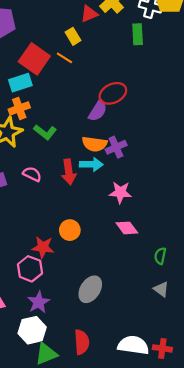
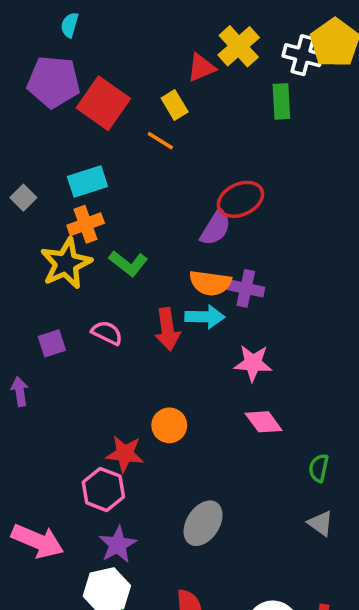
red square: (34, 59) -> (103, 103), moved
purple cross: (116, 147) -> (246, 288), turned 36

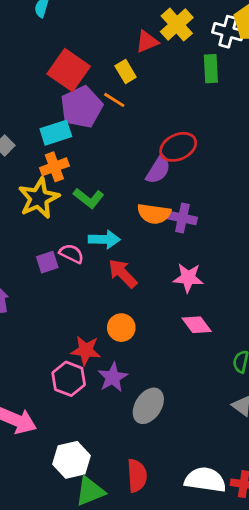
purple pentagon: (54, 82) -> (81, 107), moved, turned -30
cyan arrow: (205, 317) -> (104, 239), moved
red arrow: (167, 329) -> (123, 274), moved, turned 144
purple square: (52, 343) -> (47, 262), moved
purple star: (118, 545) -> (113, 377), moved

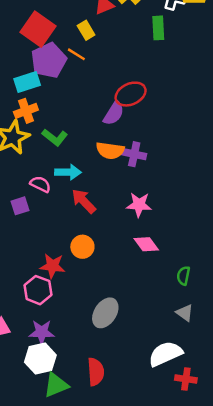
purple square: (47, 262) -> (20, 206), moved
purple star: (113, 377) -> (42, 332), moved, turned 30
white semicircle: (205, 480) -> (165, 354), moved, turned -32

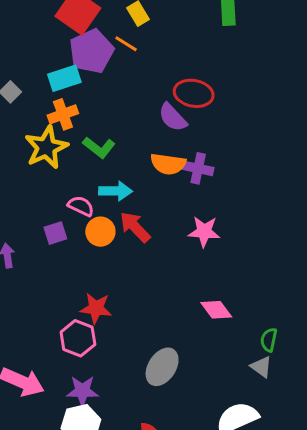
red ellipse: (131, 94) -> (194, 93), turned 36
purple semicircle: (114, 113) -> (173, 117), turned 105
pink diamond: (146, 244) -> (216, 310), moved
orange circle: (82, 247) -> (100, 232), moved
green semicircle: (183, 276) -> (269, 340), moved

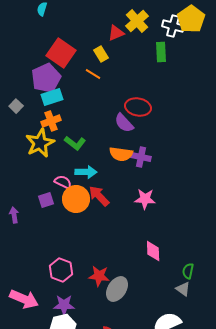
purple pentagon: (91, 51) -> (46, 78), moved
orange circle: (100, 232) -> (76, 199), size x1.4
red star: (96, 308) -> (99, 276), moved
pink diamond: (216, 310) -> (153, 251), turned 35

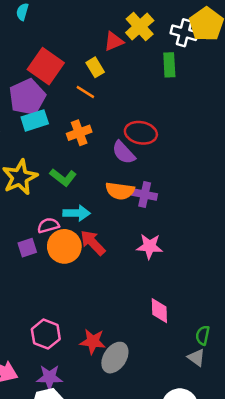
orange cross: (51, 121) -> (79, 133), moved
pink semicircle: (63, 182) -> (48, 225), turned -42

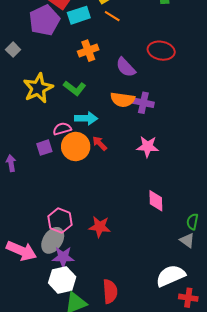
orange line: (85, 92) -> (112, 16), moved
cyan rectangle: (35, 120) -> (79, 15), moved
red ellipse: (141, 133) -> (161, 51), moved
red arrow: (93, 243) -> (100, 143), size x0.7
gray ellipse: (115, 358) -> (53, 240), moved

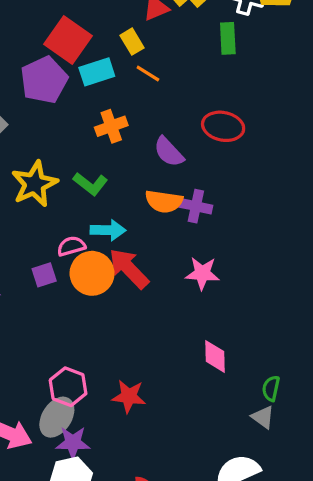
red arrow: (100, 143) -> (129, 269), size x1.8

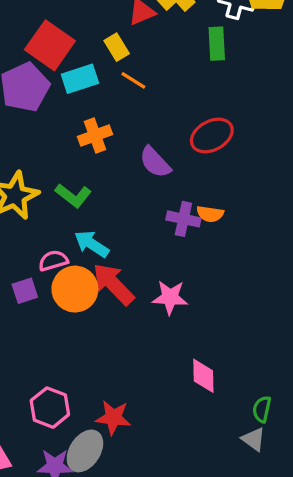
red ellipse: (223, 126) -> (212, 135), turned -39
orange semicircle: (164, 201) -> (210, 214), moved, size x0.7
cyan arrow: (108, 230) -> (92, 244), turned -148
pink star: (202, 273) -> (170, 297), moved
gray ellipse: (57, 417) -> (85, 451), moved

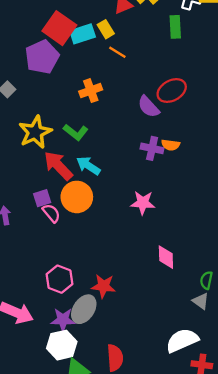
cyan rectangle: (80, 79) -> (83, 34), moved
purple semicircle: (155, 162) -> (149, 107), moved
pink semicircle: (53, 261) -> (51, 213), moved, turned 66
red arrow: (113, 284) -> (58, 166), moved

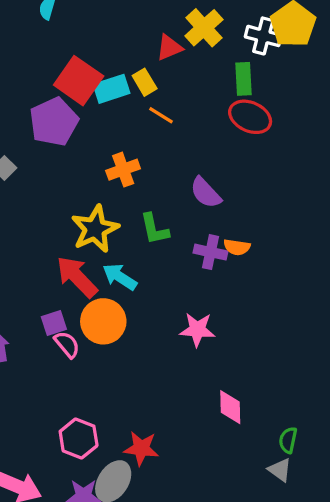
red ellipse: (172, 91) -> (250, 117), moved, turned 52
yellow star: (35, 132) -> (95, 229), moved
green L-shape: (76, 132) -> (154, 229), moved, turned 40

